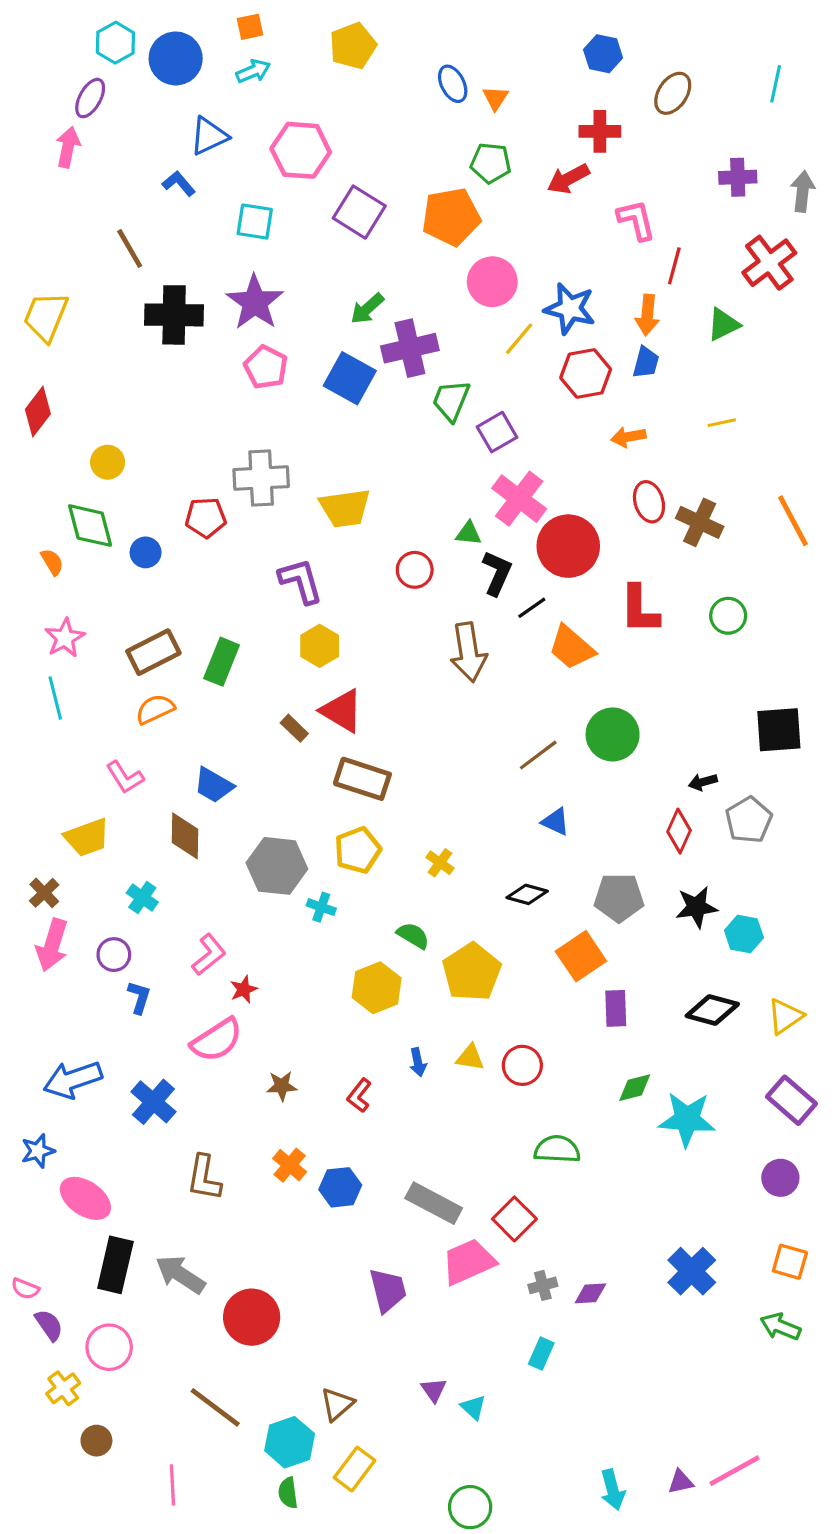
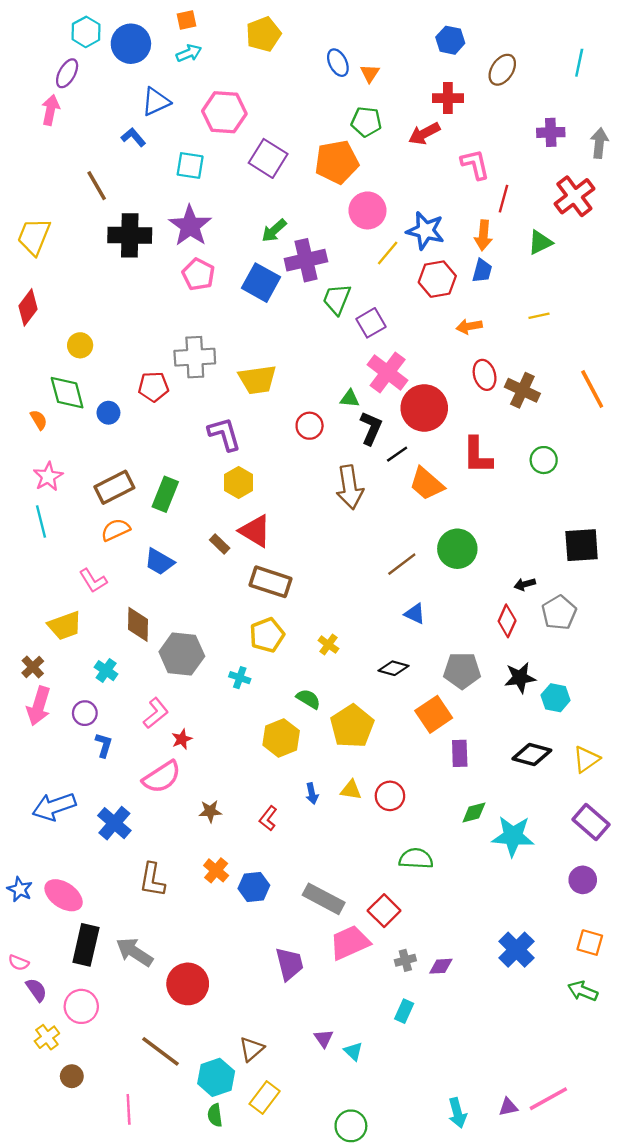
blue trapezoid: (214, 785) -> (159, 562), moved
gray hexagon: (277, 866) -> (182, 654), moved
blue star: (38, 1151) -> (20, 889), moved, turned -30

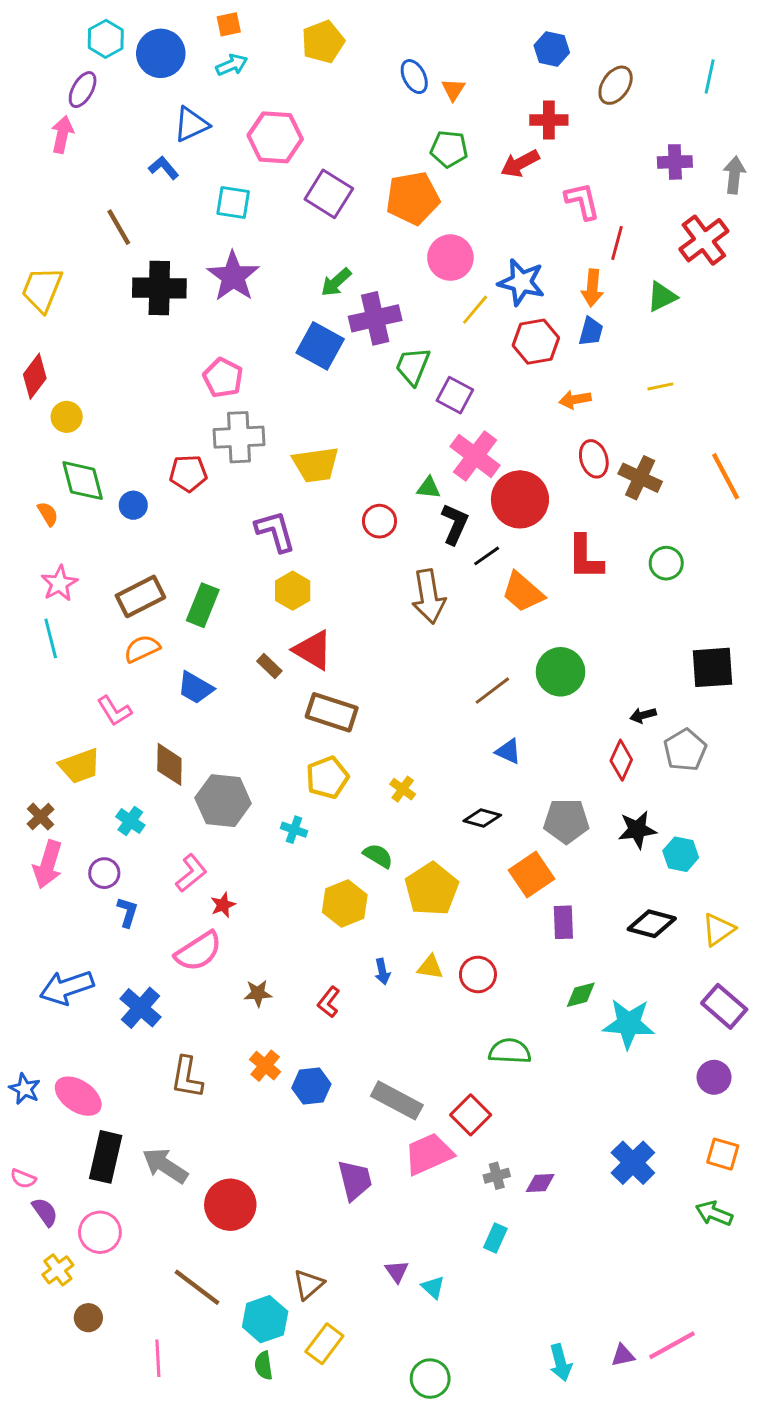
pink pentagon: (198, 274) -> (223, 378), moved
purple square: (371, 323) -> (455, 395), turned -32
yellow circle: (80, 345) -> (67, 417), moved

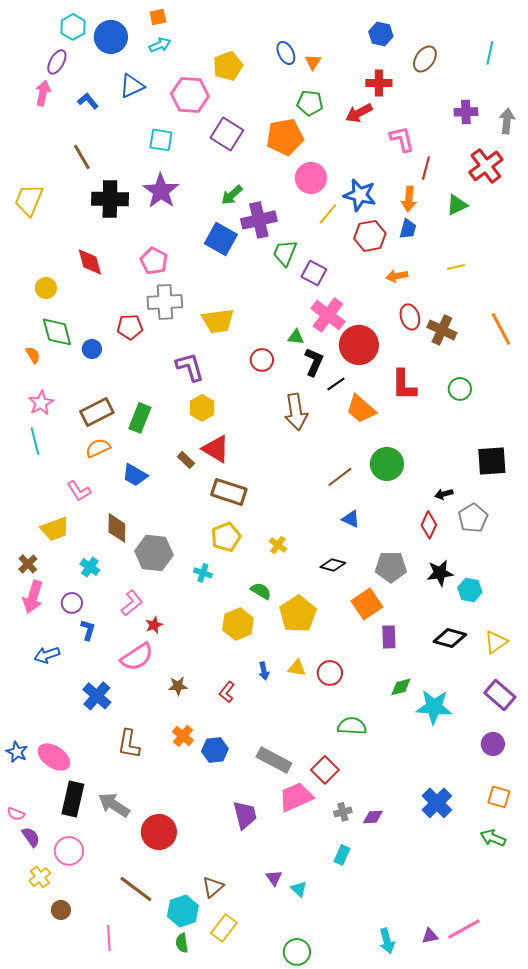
yellow pentagon: (323, 42) -> (228, 66), moved
blue L-shape: (164, 168) -> (88, 101), moved
red diamond: (35, 376) -> (90, 262), moved, turned -52
blue arrow: (67, 987) -> (47, 655), moved, size x0.7

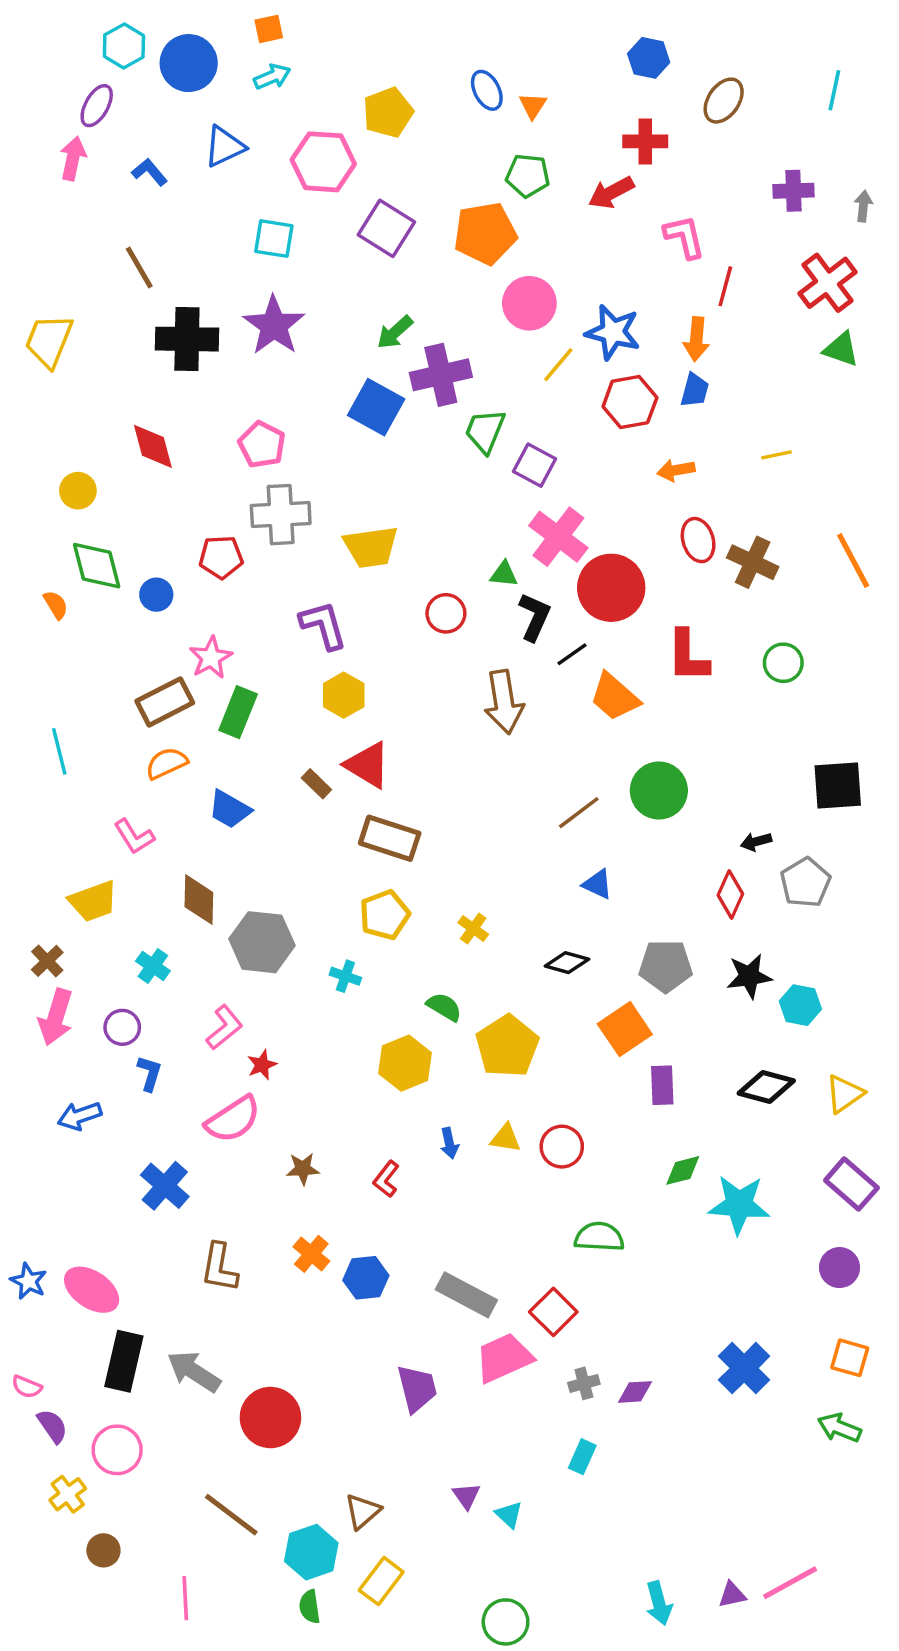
gray arrow: (507, 121) -> (863, 206), size x0.7
green triangle: (457, 205) -> (841, 349), moved, turned 45
pink star: (41, 403) -> (211, 658), moved

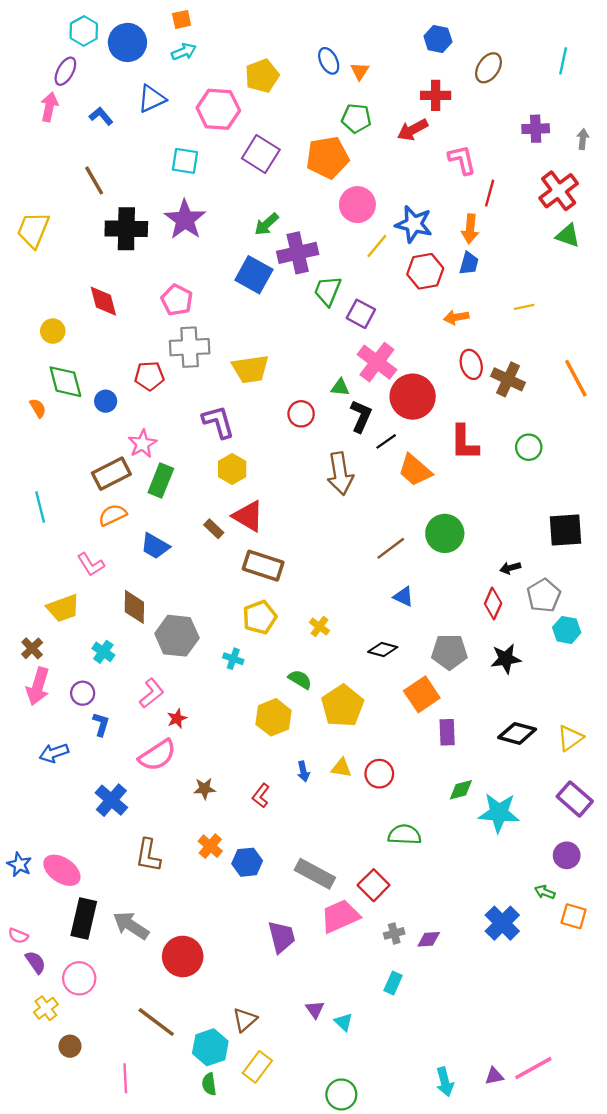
cyan hexagon: (800, 1005) -> (567, 630), moved
green arrow: (839, 1428) -> (545, 892), moved, size x0.7

